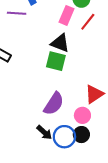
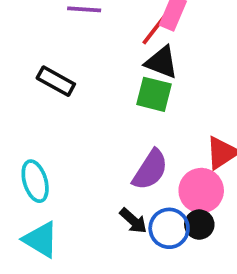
red line: (88, 22) -> (154, 30), moved
pink circle: (82, 115) -> (201, 191), size x1.5

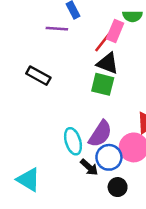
cyan ellipse: (35, 181) -> (73, 141), moved
black circle: (199, 225) -> (118, 187), moved
blue circle: (169, 228) -> (109, 157), moved

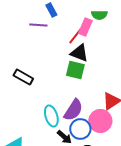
black rectangle: (38, 76) -> (23, 77), moved

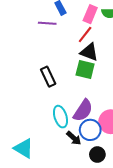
pink rectangle: (85, 27) -> (90, 14), moved
black rectangle: (23, 77) -> (48, 77), moved, turned 36

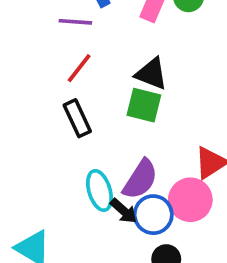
red line: (85, 35) -> (79, 68), moved
black arrow: (74, 138) -> (124, 211), moved

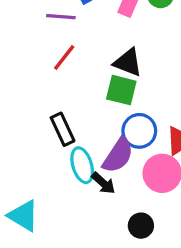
black rectangle: (77, 118) -> (63, 129), moved
blue circle: (153, 215) -> (139, 131), moved

